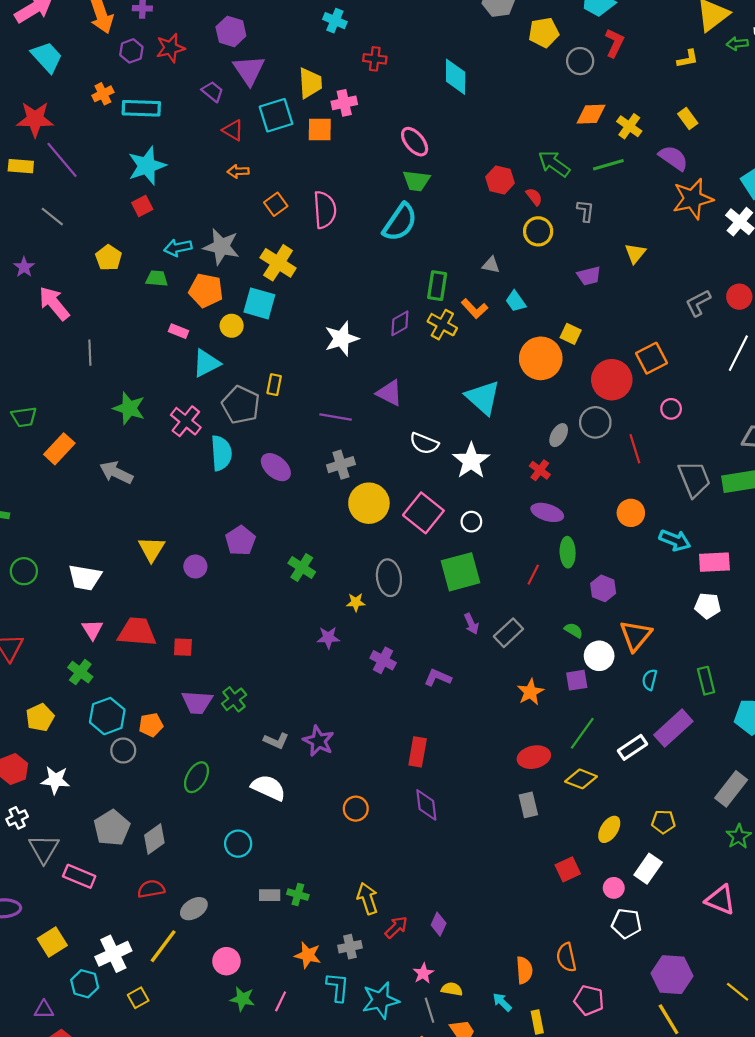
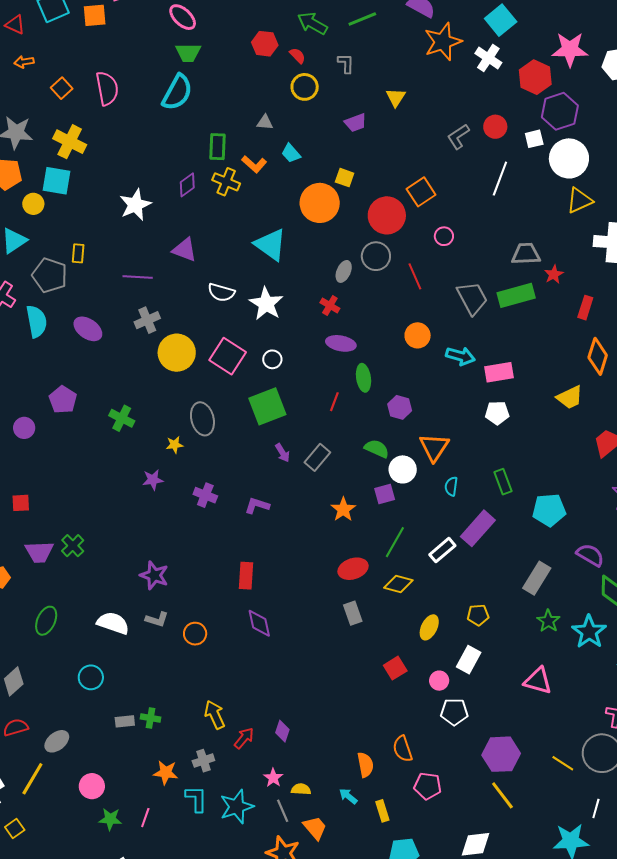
green semicircle: (574, 630) -> (377, 449), size x1.4
gray L-shape: (276, 741) -> (157, 619), moved

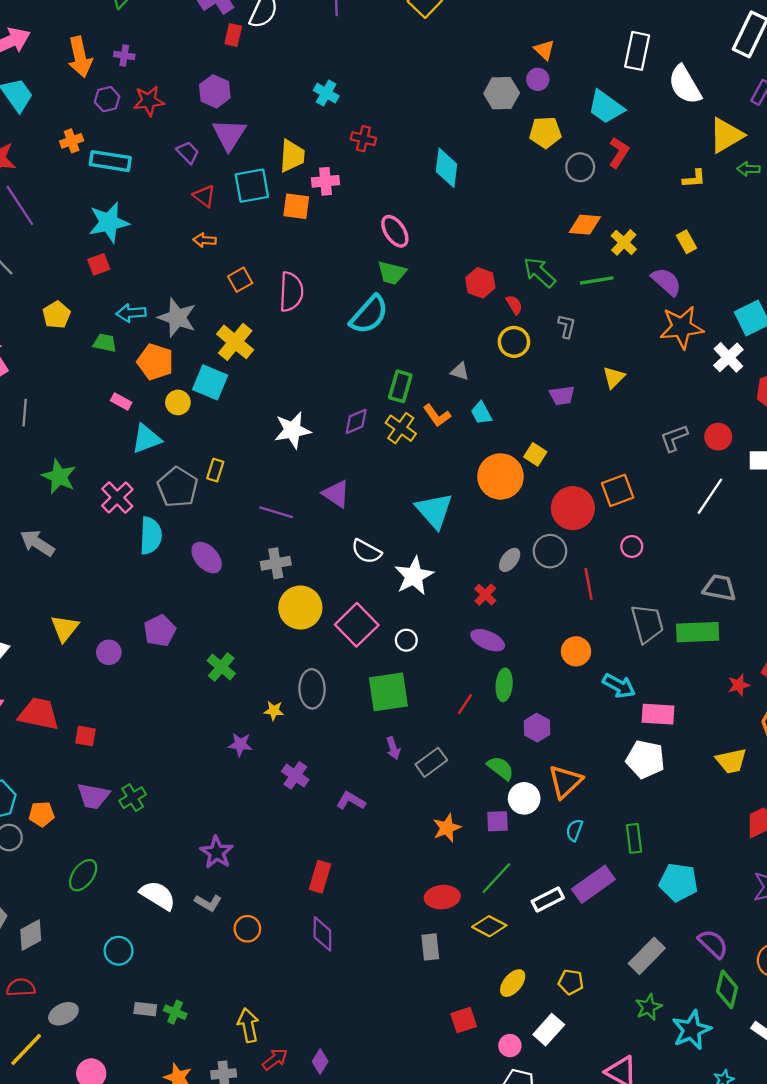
red star: (554, 274) -> (739, 685), moved
white pentagon: (497, 413) -> (645, 759), size x1.4

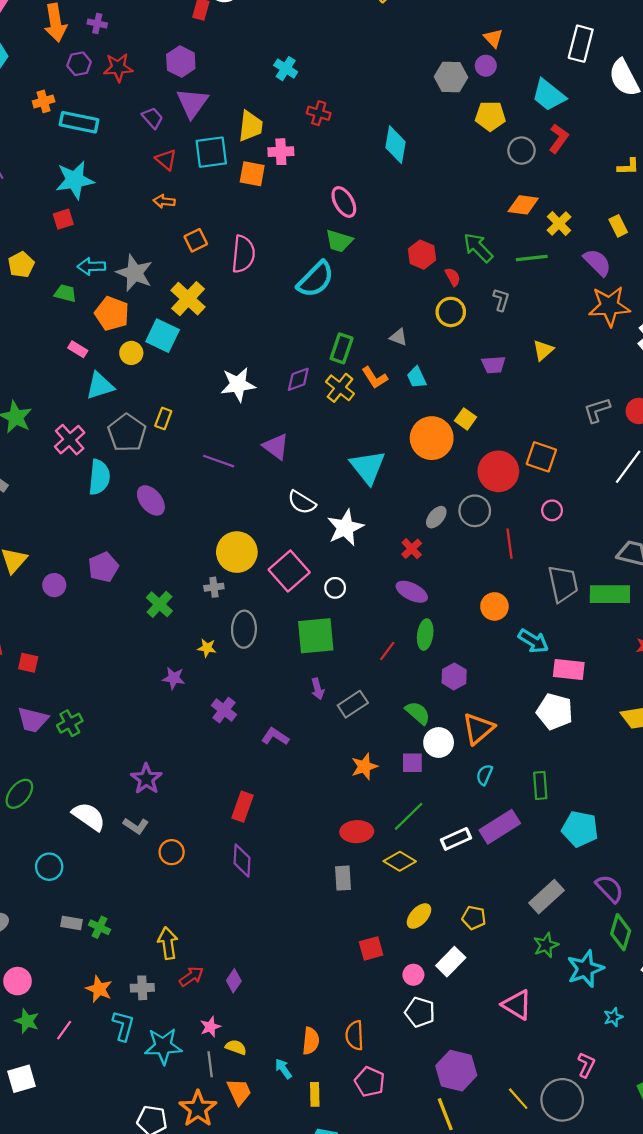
orange square: (618, 490) -> (541, 457), turned 36
gray cross: (276, 563) -> (214, 587), moved, size x0.7

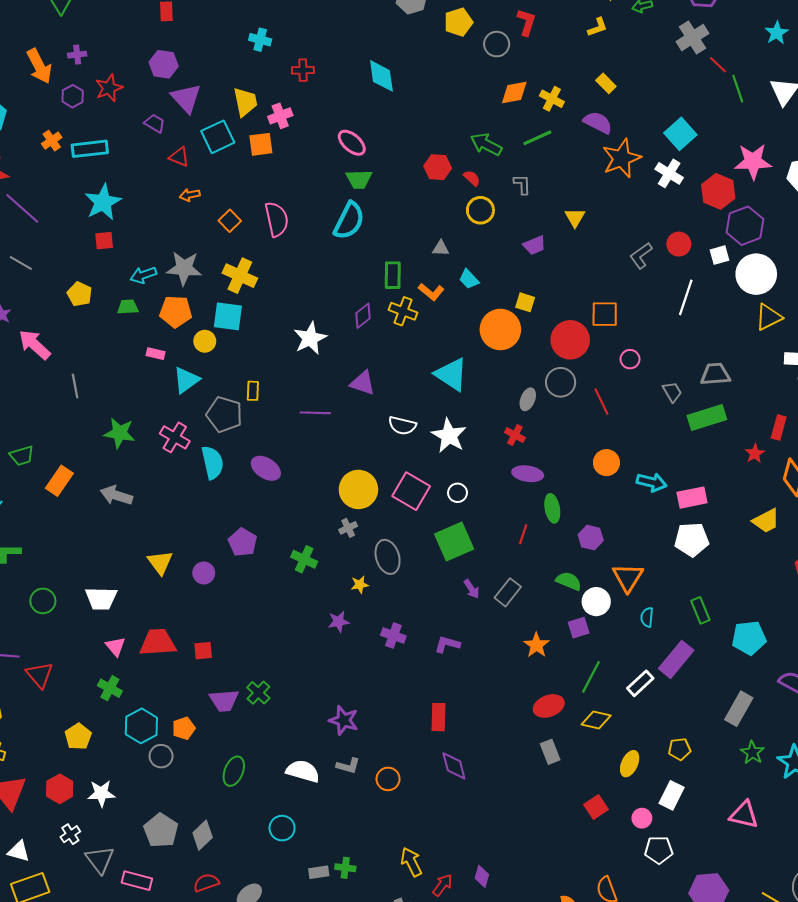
red square: (63, 219) -> (104, 241), turned 30
gray trapezoid: (563, 584) -> (672, 392), moved, size x0.6

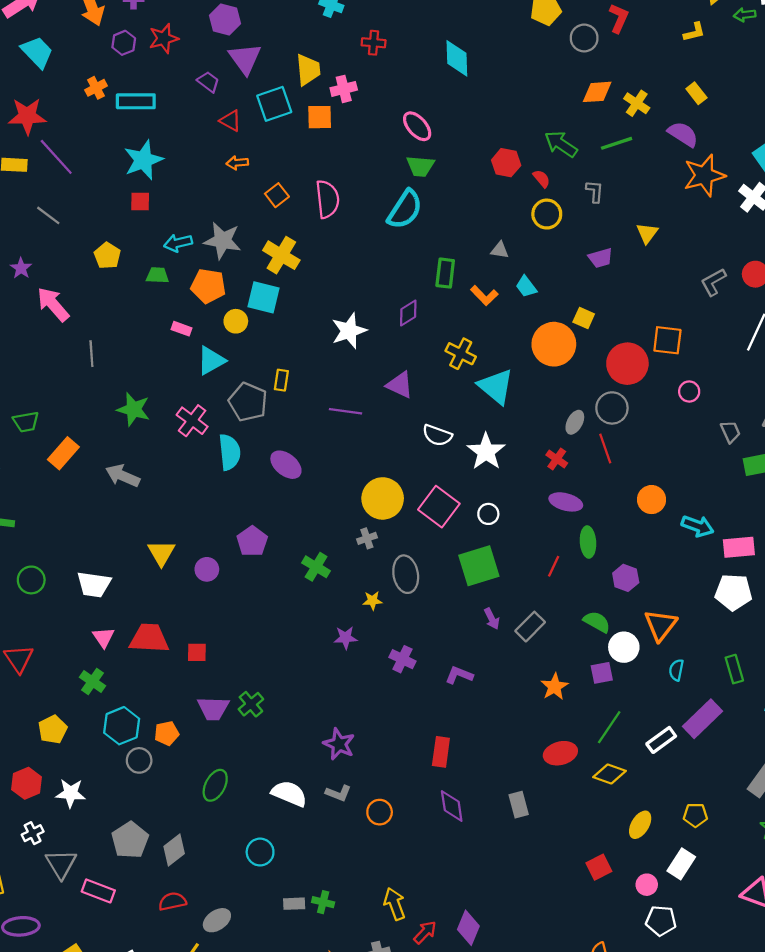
yellow cross: (403, 311) -> (461, 354), moved
red line: (602, 402) -> (605, 448), moved
gray rectangle: (550, 752) -> (519, 805), moved
purple diamond: (482, 876) -> (468, 928), size x1.4

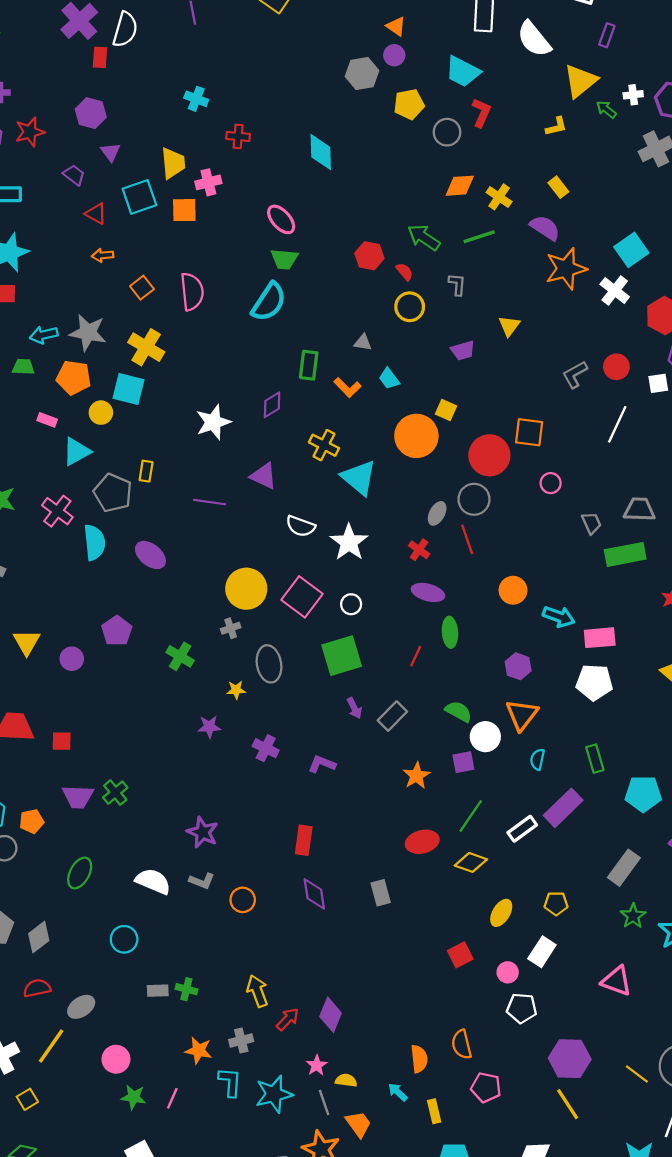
green arrow: (745, 15) -> (606, 109), turned 45
purple triangle: (245, 59) -> (110, 152), size x0.6
purple hexagon: (626, 578) -> (518, 666), moved

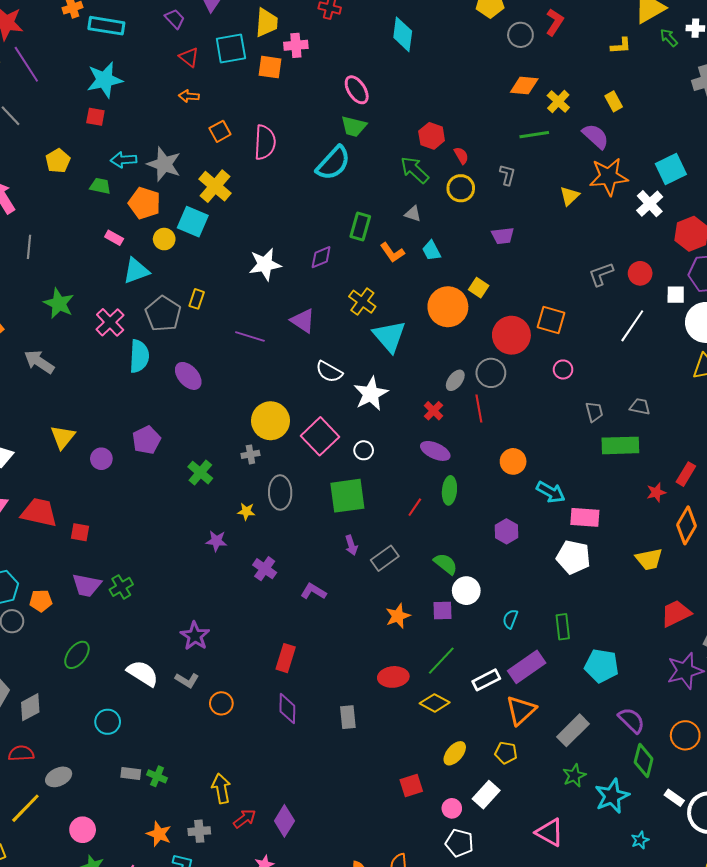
green arrow: (424, 237) -> (415, 170), moved
yellow triangle: (509, 326) -> (570, 196), moved
gray trapezoid: (639, 509) -> (640, 407), size x0.7
orange triangle: (522, 715) -> (521, 710), moved

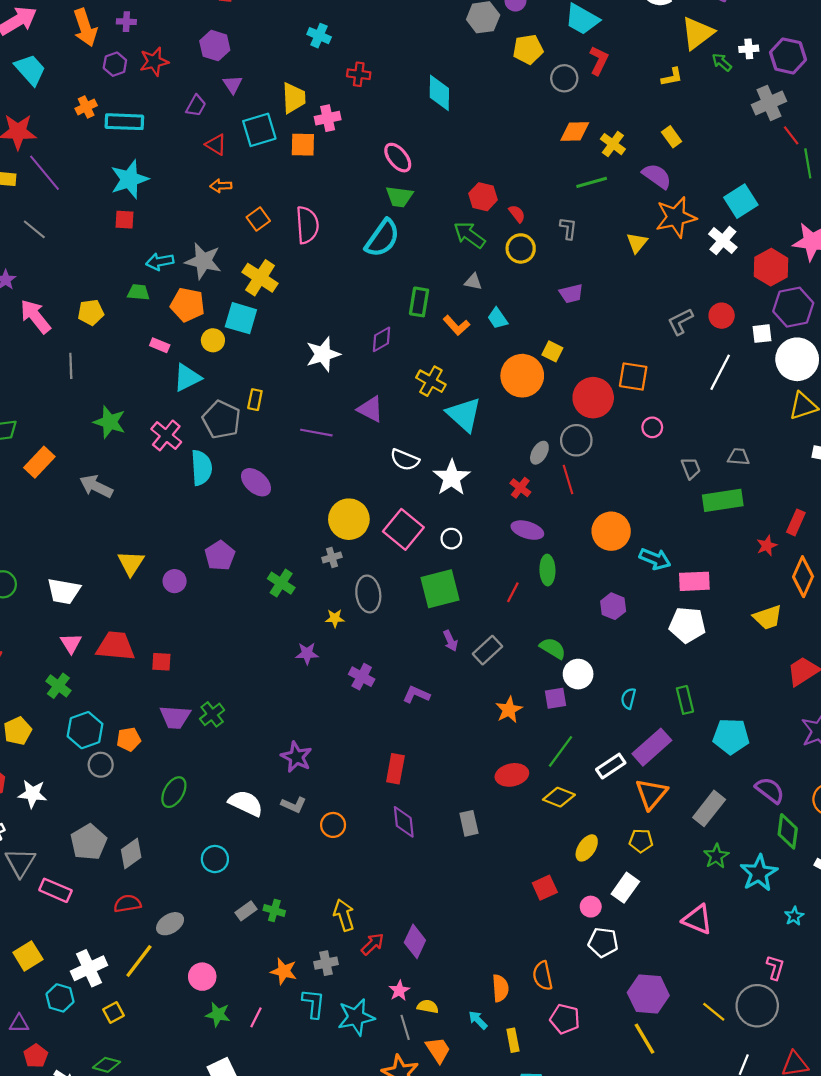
purple trapezoid: (175, 19) -> (196, 106), turned 80
yellow pentagon: (58, 161) -> (91, 312), moved, turned 30
orange circle: (513, 461) -> (611, 531), size x1.4
gray rectangle: (131, 773) -> (246, 911), turned -36

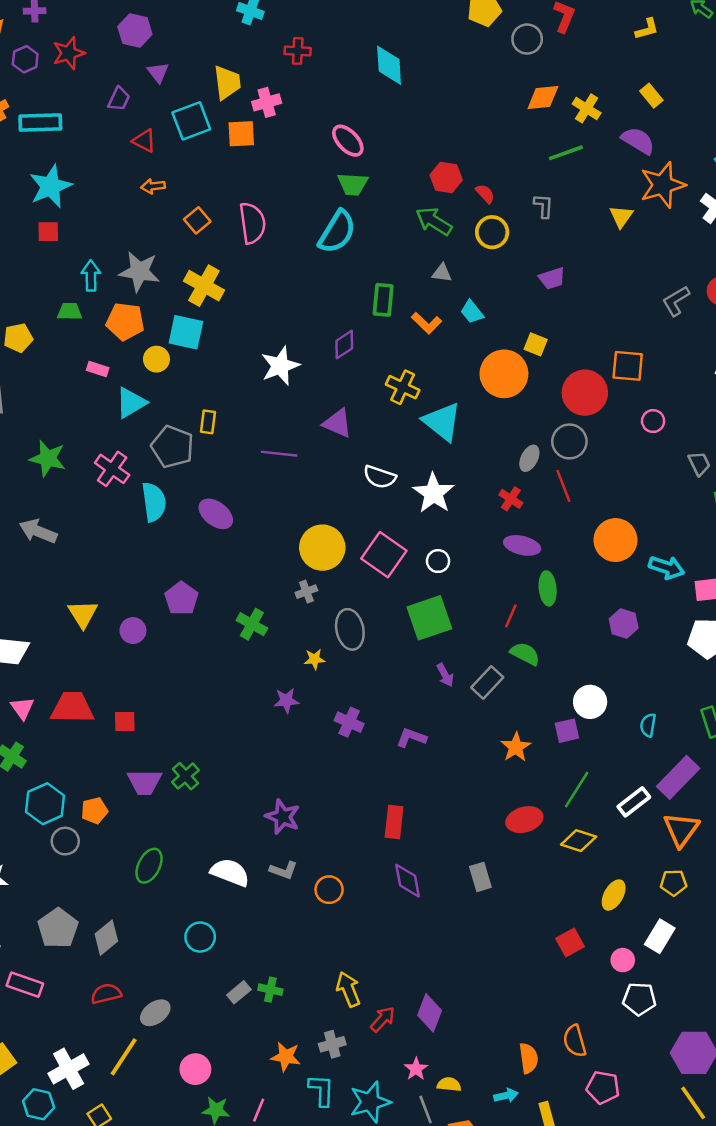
cyan arrow: (160, 262) -> (91, 276), turned 104
green semicircle: (553, 648) -> (525, 654), moved
cyan arrow: (478, 1020) -> (506, 1095), turned 126

